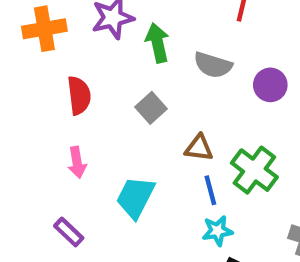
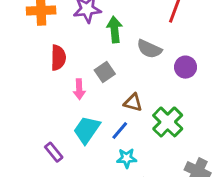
pink arrow: (77, 162) -> (79, 89), moved
blue line: (210, 190) -> (120, 130), moved, turned 48
cyan star: (217, 231) -> (127, 158), moved
purple rectangle: (69, 232) -> (54, 152), moved

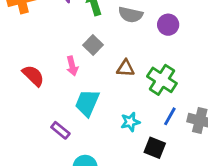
red semicircle: (58, 58) -> (33, 76), moved, turned -35
blue line: (120, 130) -> (170, 116), moved

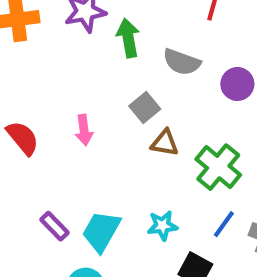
gray square: (93, 45) -> (145, 107), moved
cyan trapezoid: (87, 103) -> (101, 231), moved

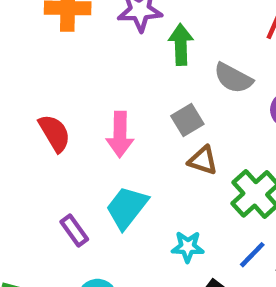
pink arrow: (84, 130) -> (120, 134), size x1.4
cyan trapezoid: (101, 231) -> (127, 208), moved

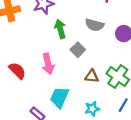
green arrow: (181, 45) -> (60, 29), moved
brown triangle: (203, 160) -> (92, 76), moved

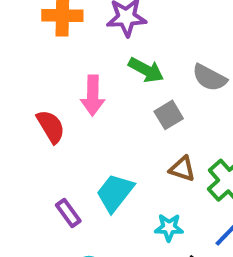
green arrow: (60, 29) -> (146, 70), turned 120
pink arrow: (48, 64) -> (93, 96), moved

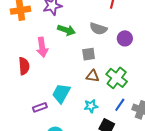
gray square: (169, 115) -> (89, 54), moved, turned 32
red semicircle: (51, 127) -> (24, 66), turned 36
purple rectangle: (68, 213) -> (40, 107), turned -64

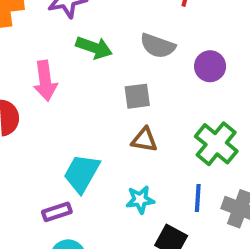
green cross: (117, 78) -> (216, 144), moved
blue line: (120, 105) -> (198, 198), turned -32
purple rectangle: (40, 107) -> (57, 212), moved

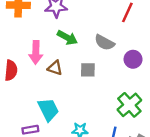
brown triangle: (144, 140) -> (55, 68), moved
cyan trapezoid: (82, 173) -> (48, 110), turned 115

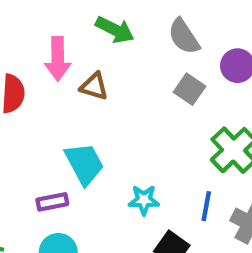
gray semicircle: (104, 42) -> (184, 36), turned 30
gray square: (88, 70) -> (190, 89), moved, turned 35

